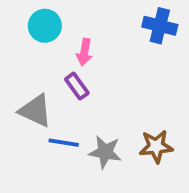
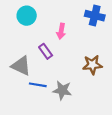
pink arrow: (84, 52) -> (61, 31), moved
brown star: (156, 146) -> (92, 65), moved

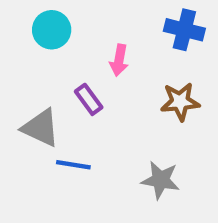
brown star: (92, 65) -> (180, 102), moved
gray star: (62, 90) -> (160, 180), moved

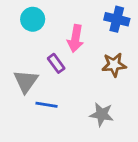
pink arrow: (119, 60) -> (75, 39), size x1.4
gray triangle: (41, 128) -> (26, 81), turned 40

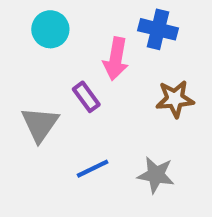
blue cross: (117, 19) -> (158, 29), moved
blue line: (46, 105) -> (93, 169), moved, turned -35

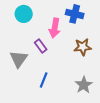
blue line: (93, 169) -> (44, 80), turned -42
gray star: (156, 175) -> (84, 85), moved, turned 30

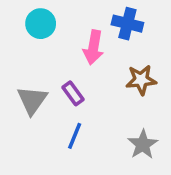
purple rectangle: (41, 46) -> (73, 93), moved

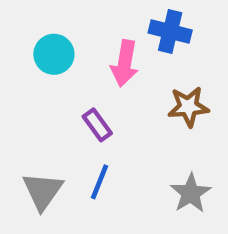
cyan circle: (41, 24) -> (54, 54), moved
gray triangle: (32, 100) -> (43, 191), moved

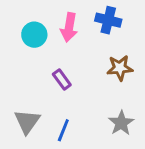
pink arrow: (125, 63) -> (69, 27), moved
blue line: (100, 182) -> (63, 130), moved

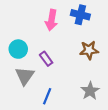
cyan circle: (34, 35) -> (18, 49), moved
gray triangle: (27, 122) -> (25, 76), moved

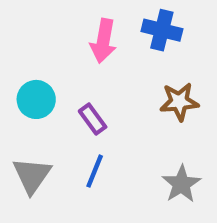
gray triangle: (25, 76) -> (32, 175), moved
blue line: (47, 96) -> (95, 171), moved

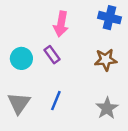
blue cross: (162, 30) -> (109, 18), moved
purple rectangle: (93, 119) -> (52, 55), moved

